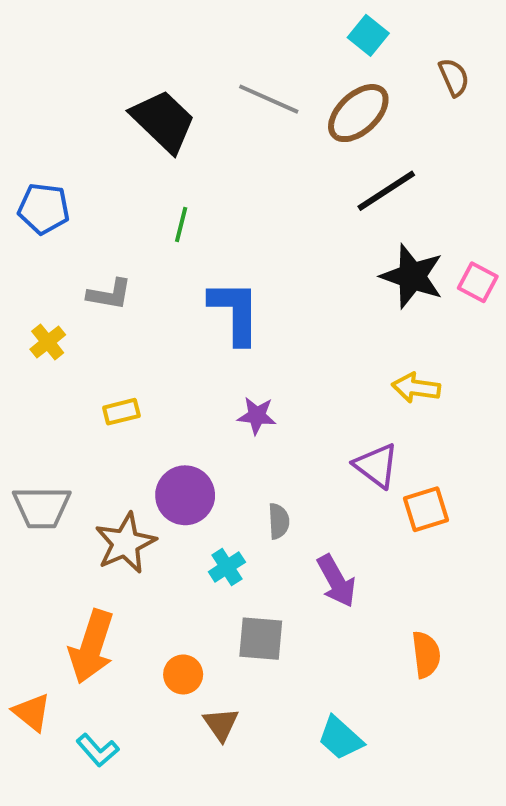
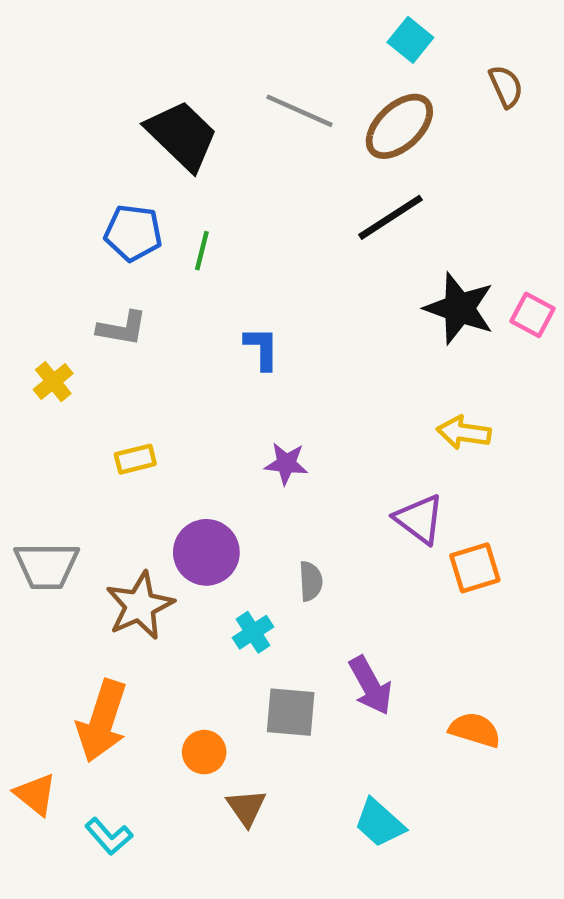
black line: (386, 191) -> (390, 217), moved
blue pentagon: (44, 209) -> (133, 233), moved
blue L-shape: (235, 312) -> (262, 348), size x0.6
purple arrow: (336, 581) -> (371, 685), moved
orange semicircle: (426, 655) -> (475, 730), turned -66

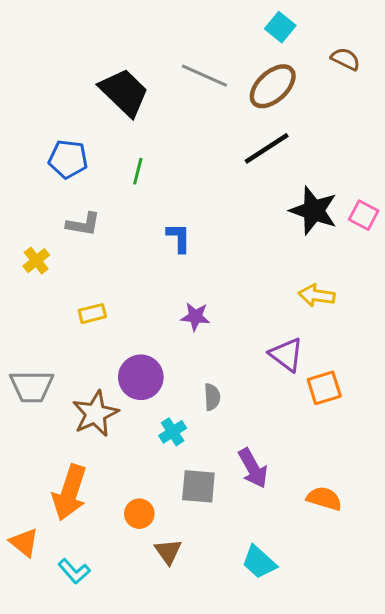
brown semicircle: (506, 86) -> (345, 59), turned -40
blue pentagon: (133, 233) -> (68, 159), moved

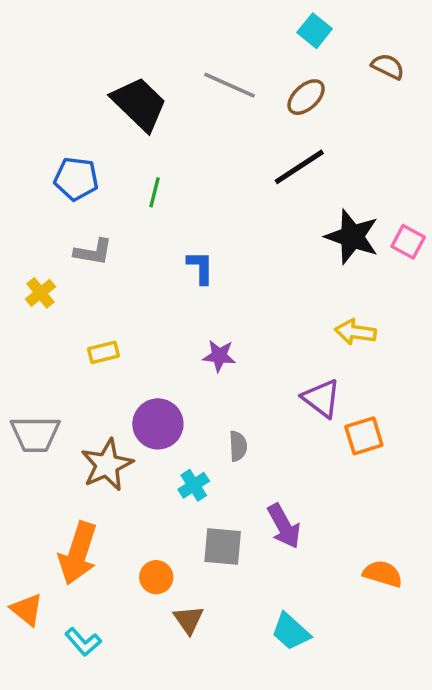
brown ellipse: (273, 86) -> (306, 97), size x0.7
orange semicircle: (324, 499) -> (383, 574), moved

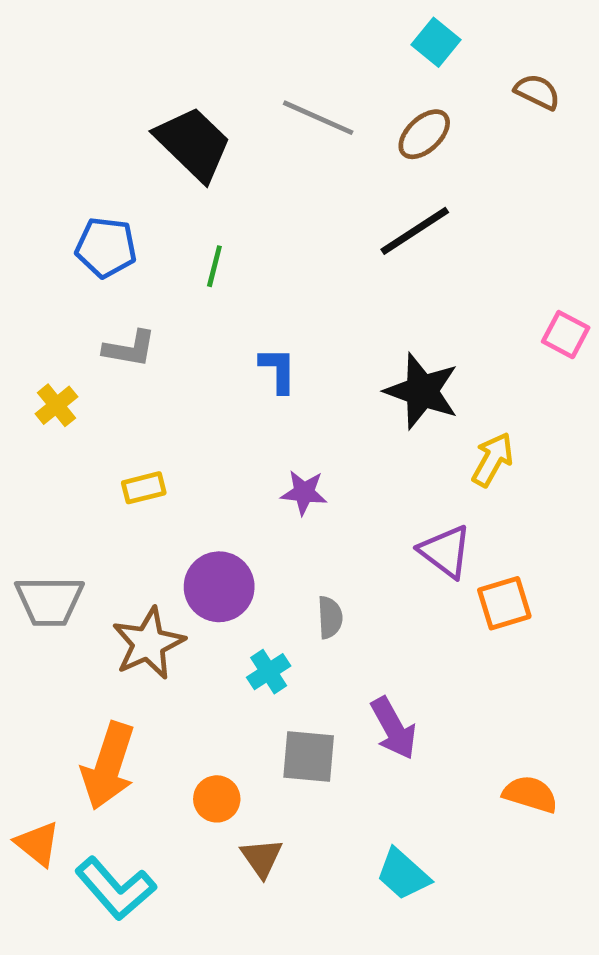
black star: (352, 237) -> (422, 391), moved
yellow arrow: (355, 332) -> (493, 459), turned 111
cyan L-shape: (83, 642) -> (115, 888), size x1.6

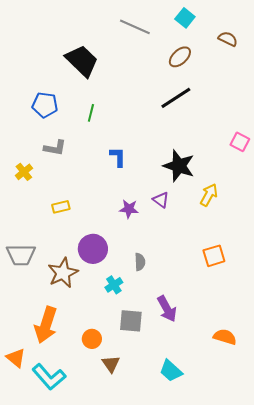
gray line: (318, 118) -> (135, 27), moved
purple triangle: (445, 551) -> (161, 200), moved, size x0.7

